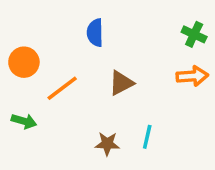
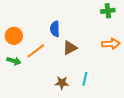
blue semicircle: (95, 33) -> (55, 29), moved
green cross: (194, 34) -> (108, 11), moved, turned -32
green arrow: (24, 121) -> (14, 61), moved

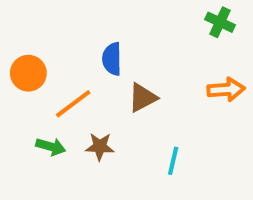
green cross: (108, 11) -> (220, 22), turned 32
green arrow: (14, 61) -> (51, 147), moved
brown star: (62, 83) -> (100, 147), moved

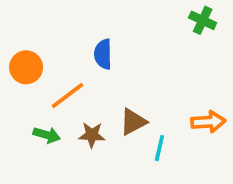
orange arrow: (226, 89) -> (208, 122), moved
brown triangle: (143, 98) -> (133, 122), moved

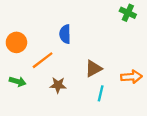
brown triangle: (133, 122) -> (93, 68), moved
green arrow: (47, 135) -> (18, 82), moved

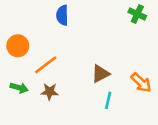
blue semicircle: (65, 34) -> (62, 15), moved
orange arrow: (131, 77) -> (141, 83), turned 48
brown star: (58, 85) -> (50, 92), moved

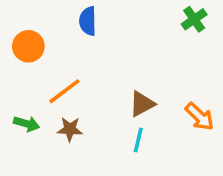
green cross: (137, 14) -> (194, 19), turned 30
orange circle: (18, 46) -> (28, 46), moved
cyan line: (108, 100) -> (138, 140), moved

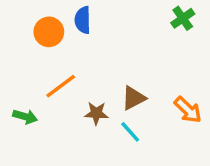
orange circle: (28, 46) -> (49, 32), moved
brown star: (70, 129) -> (96, 113), moved
cyan line: (138, 140) -> (130, 132), turned -55

